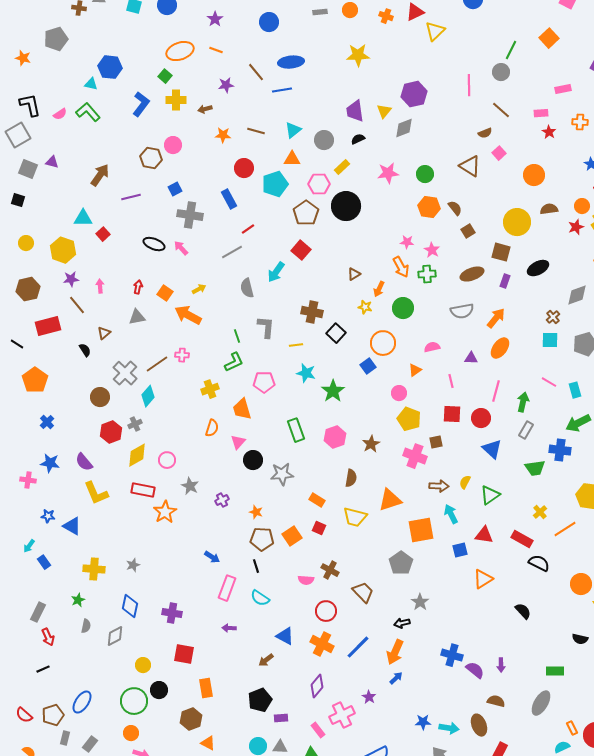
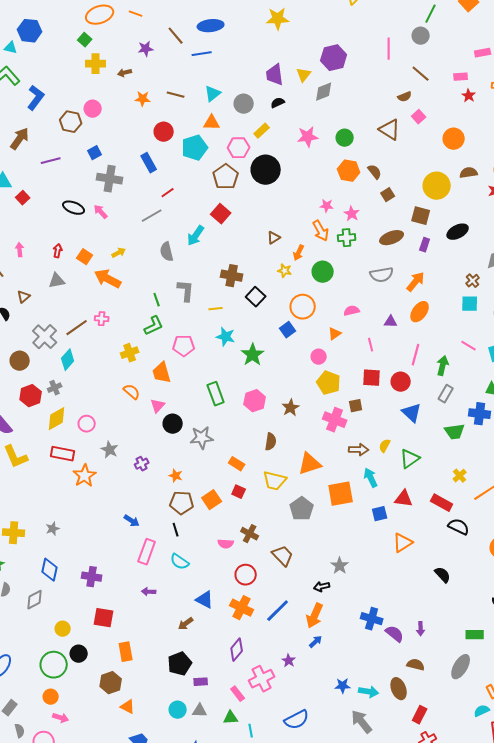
blue L-shape: (141, 104) -> (36, 98), moved
orange semicircle: (212, 428) -> (132, 392), turned -66
gray pentagon: (401, 563) -> (302, 509), moved

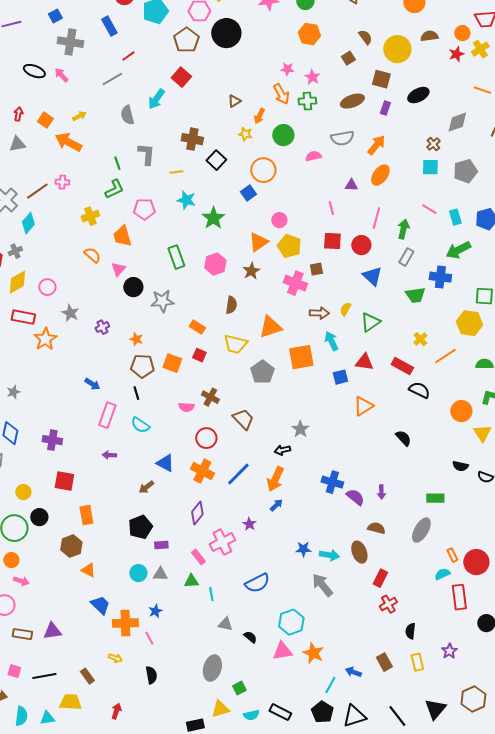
brown semicircle: (375, 172) -> (365, 37), moved
pink semicircle: (352, 311) -> (313, 156), moved
orange triangle: (335, 334) -> (258, 242), moved, size x1.5
orange square: (212, 500) -> (172, 363), turned -36

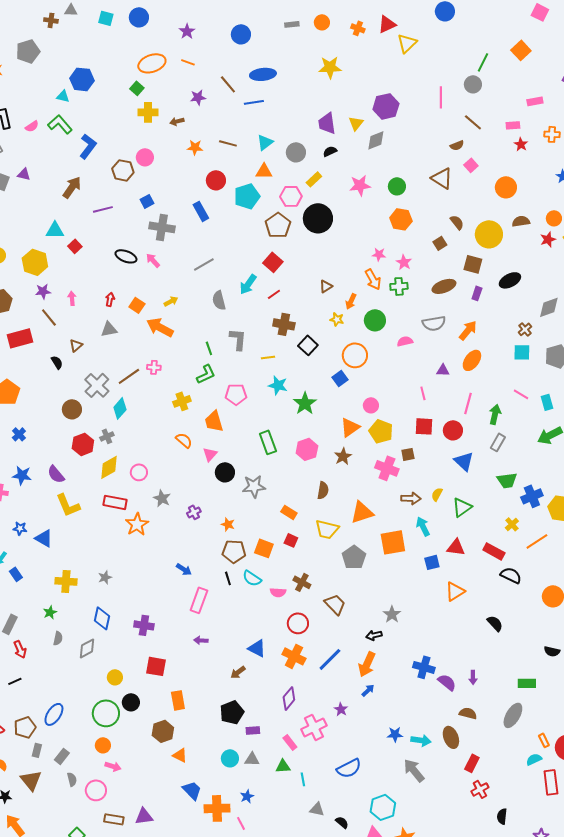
red line: (128, 56) -> (274, 294), moved
blue cross: (440, 277) -> (532, 496), moved, turned -30
cyan semicircle: (140, 425) -> (252, 578), moved

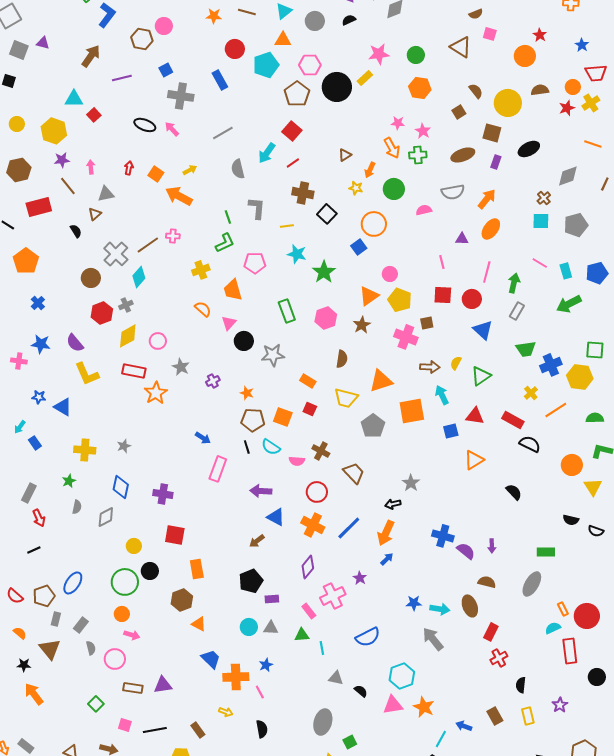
red star: (521, 144) -> (540, 35), moved
pink square: (471, 165) -> (490, 34), turned -32
yellow rectangle: (314, 179) -> (365, 78), moved
gray triangle: (109, 329) -> (106, 194), moved
purple arrow: (201, 640) -> (261, 491), moved, size x1.5

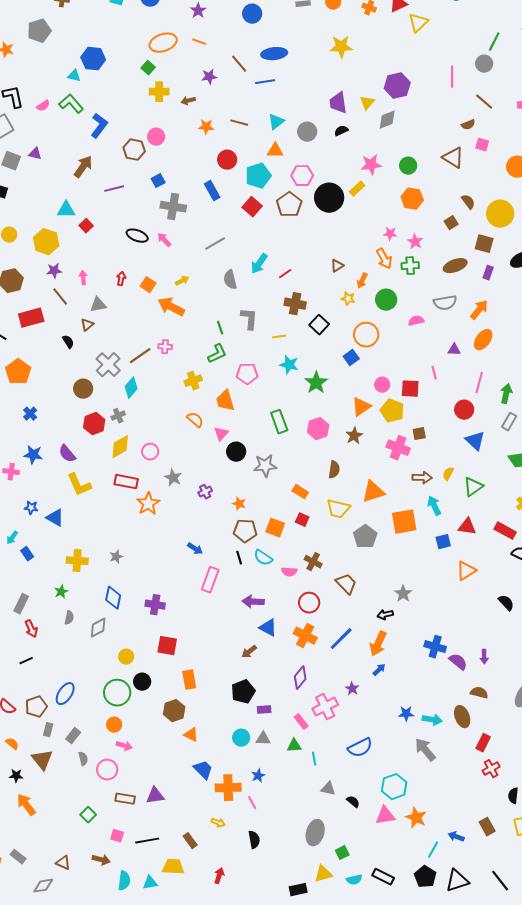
red square: (292, 131) -> (252, 207), moved
red square: (443, 295) -> (410, 389), moved

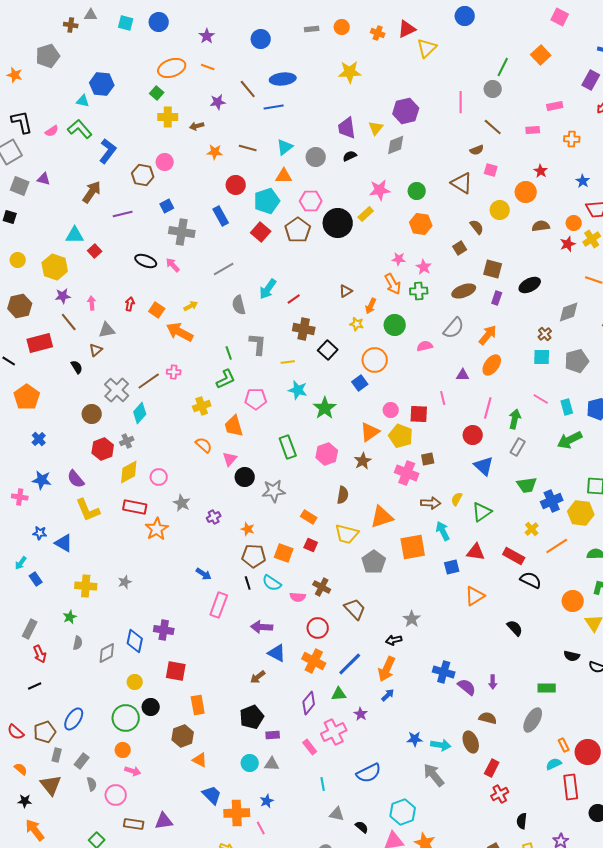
yellow circle: (500, 214) -> (500, 210), moved, size x0.7
gray semicircle: (445, 303) -> (454, 328), turned -40
blue diamond: (113, 598) -> (135, 641), moved
green triangle: (294, 746) -> (339, 694), moved

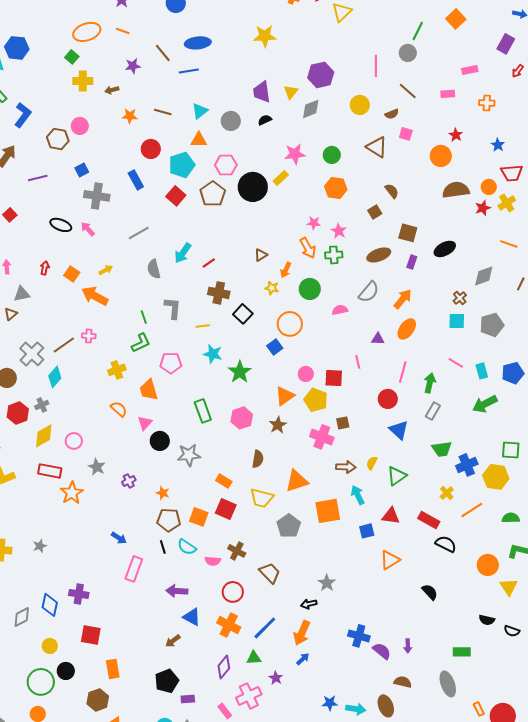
yellow circle: (500, 210) -> (360, 105), moved
brown semicircle: (541, 226) -> (456, 190), size x1.5
red square: (311, 545) -> (226, 509), size x1.5
gray ellipse: (533, 720) -> (448, 684), turned -50

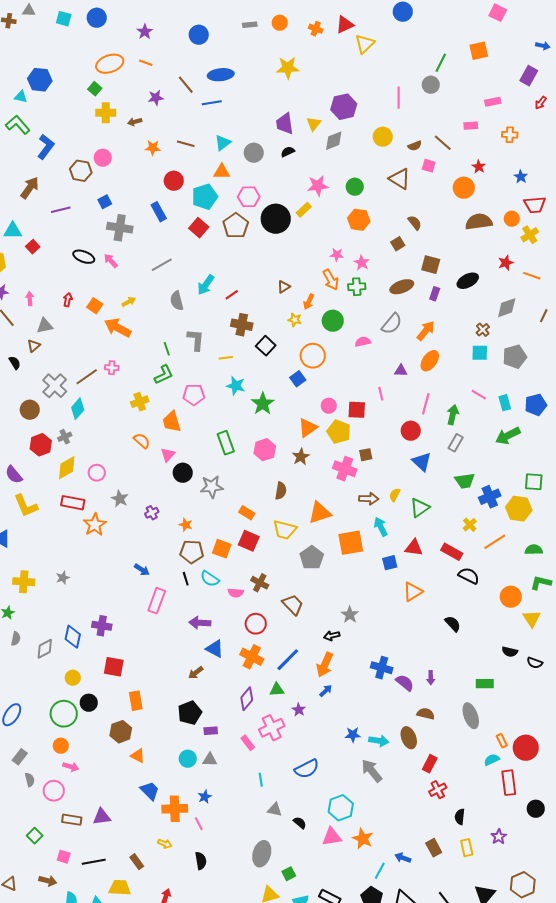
orange square: (456, 19) -> (479, 51), turned 30
brown line: (408, 91) -> (443, 143), moved
red star: (483, 208) -> (506, 263), moved

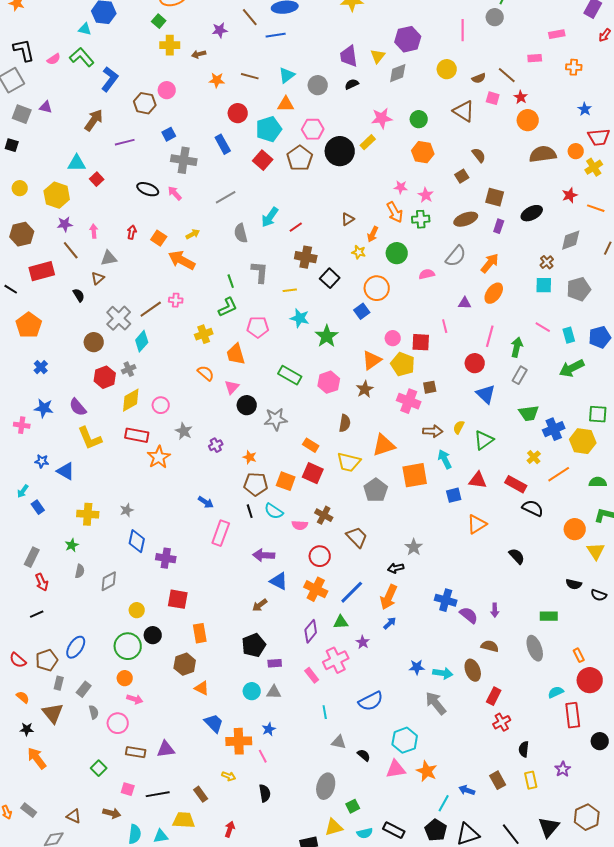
red star: (479, 167) -> (521, 97), moved
green rectangle: (226, 443) -> (290, 375), turned -40
blue diamond: (73, 637) -> (137, 541), moved
orange rectangle: (502, 741) -> (579, 655), moved

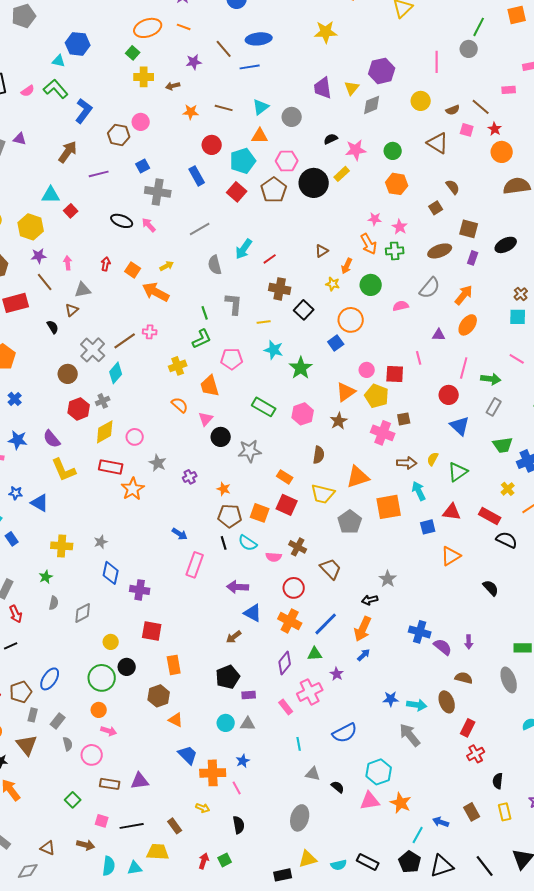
black semicircle: (352, 84) -> (331, 139), moved
green arrow: (517, 347) -> (491, 379), turned 84
green square: (353, 806) -> (225, 860), moved

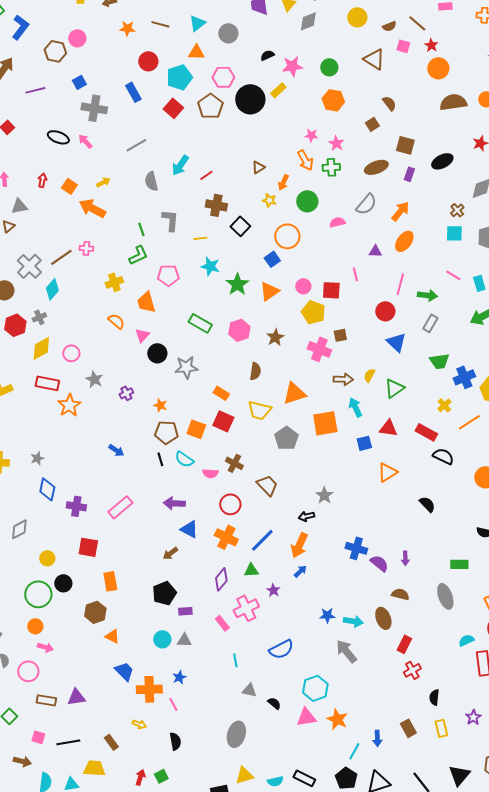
orange triangle: (346, 392) -> (269, 291), moved
pink rectangle: (195, 565) -> (120, 507), moved, turned 30
blue arrow: (441, 822) -> (377, 738), turned -112

